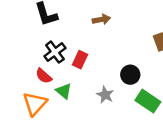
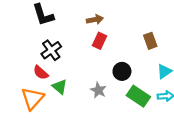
red rectangle: (80, 60) -> (100, 41), moved

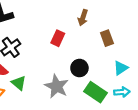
brown arrow: (95, 20) -> (83, 18), moved, turned 119
gray star: (98, 90) -> (57, 86), size x1.5

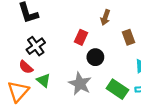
black circle: (79, 68) -> (95, 57), moved

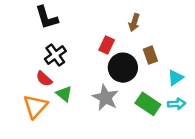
brown rectangle: (129, 37) -> (150, 55), moved
black circle: (95, 57) -> (123, 68), size x1.5

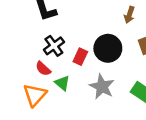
red rectangle: (107, 45) -> (80, 57), moved
black circle: (123, 68) -> (108, 48), moved

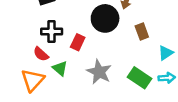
black cross: (54, 46) -> (52, 32), turned 36
black circle: (108, 48) -> (105, 18), moved

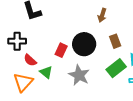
black circle: (105, 18) -> (84, 44), moved
black cross: (52, 32) -> (17, 41), moved
green rectangle: (139, 78) -> (116, 68), moved, turned -72

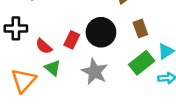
red semicircle: (30, 60) -> (44, 46), moved

